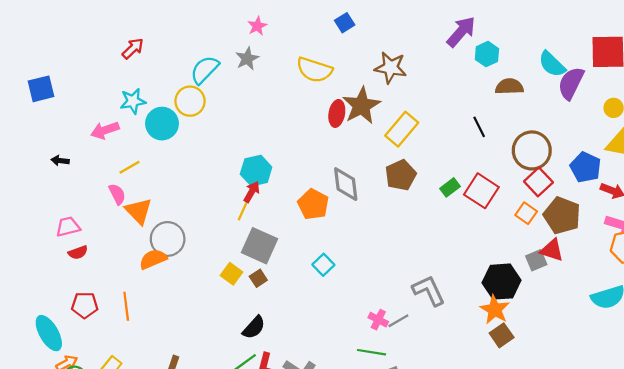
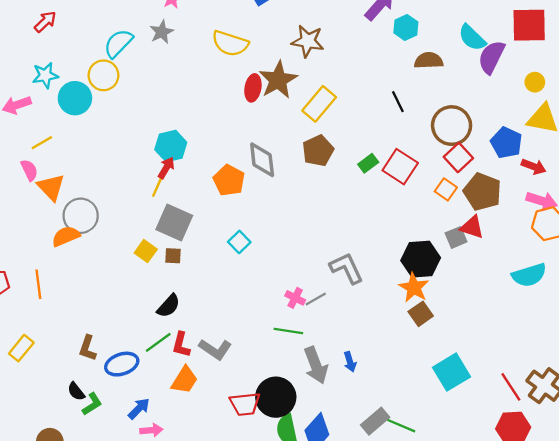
brown square: (258, 278) -> (173, 256), turned 36

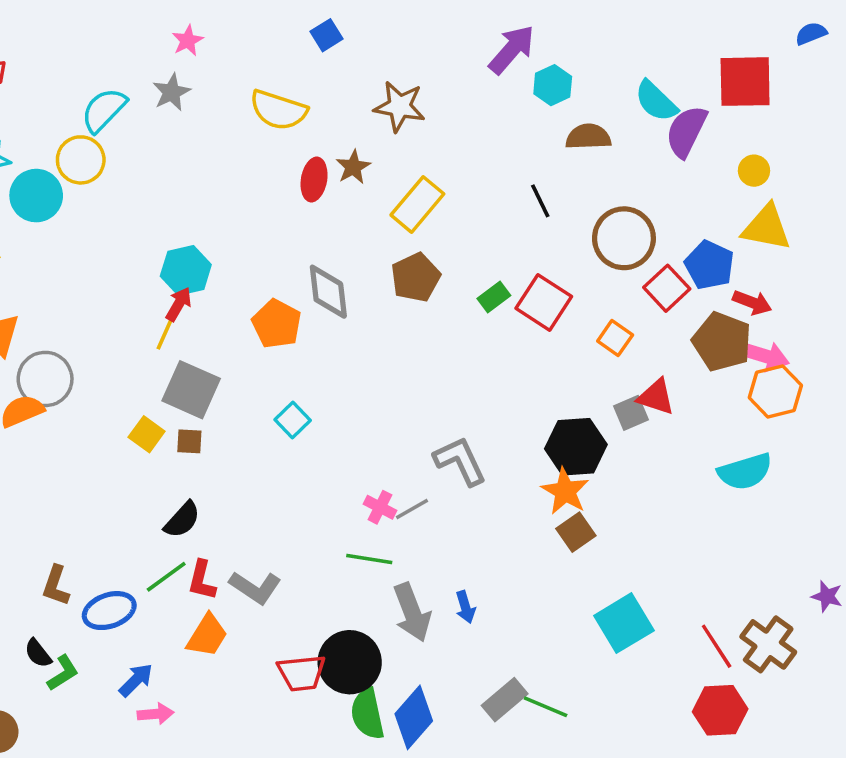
brown star: (278, 80) -> (353, 167), size x0.6
red square: (458, 158) -> (667, 288), moved
brown pentagon: (482, 192) -> (722, 342), moved

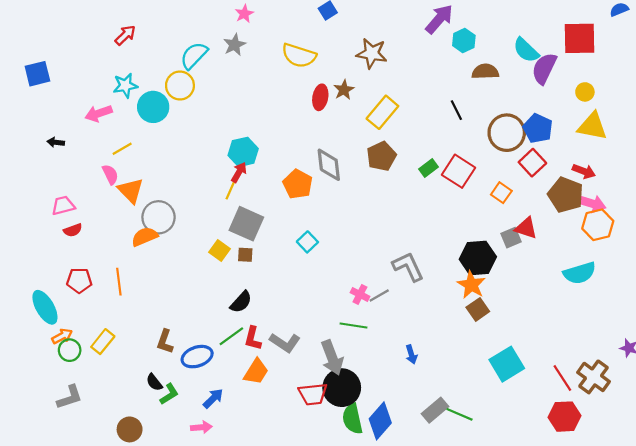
blue pentagon: (709, 265) -> (538, 128), moved
gray arrow: (412, 612) -> (332, 358), moved
pink arrow: (155, 714) -> (201, 427), moved

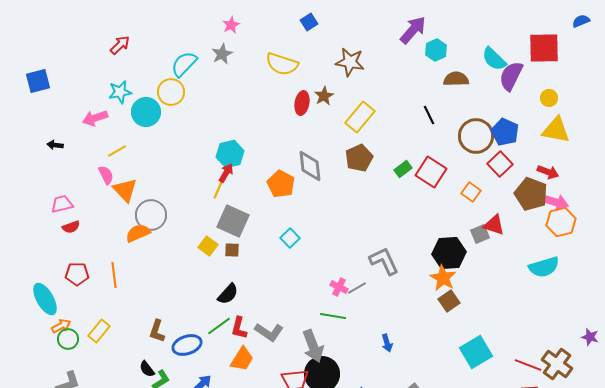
red line: (562, 378) -> (528, 365), turned -36

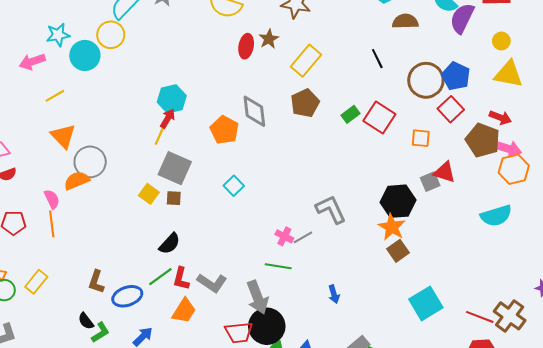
pink semicircle: (106, 175) -> (52, 199), moved
orange square: (471, 192) -> (421, 138), turned -30

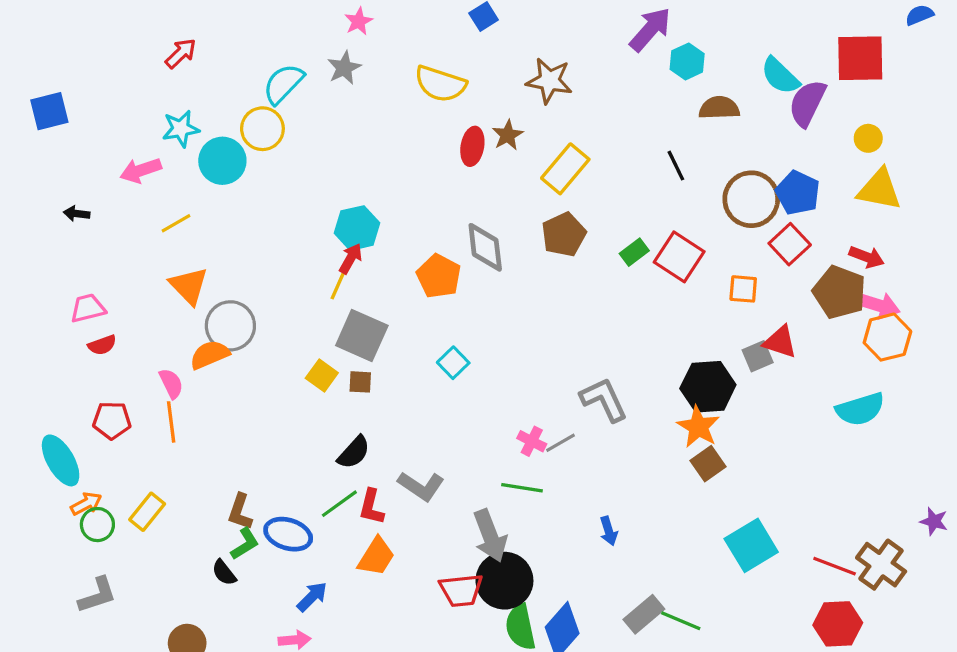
gray L-shape: (212, 283) -> (421, 486), moved
blue ellipse: (127, 296) -> (288, 534), turned 36
green L-shape: (100, 332) -> (245, 544), moved

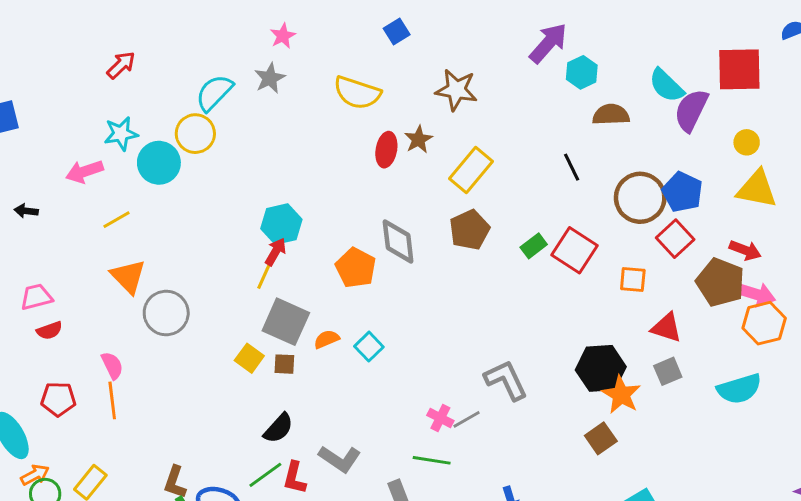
orange semicircle: (210, 355) -> (327, 339), moved, size x0.7
gray square: (758, 356) -> (668, 371), moved
orange star: (698, 427) -> (621, 395), moved

